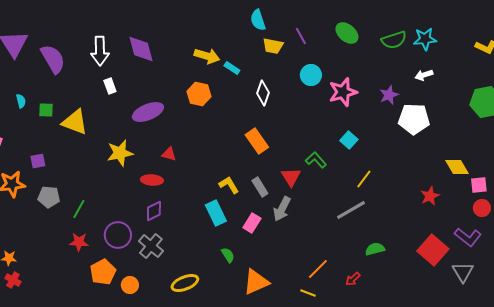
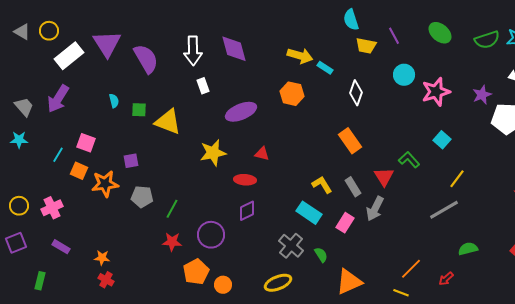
cyan rectangle: (216, 213) -> (309, 213), turned -30
gray cross: (151, 246) -> (291, 246), moved

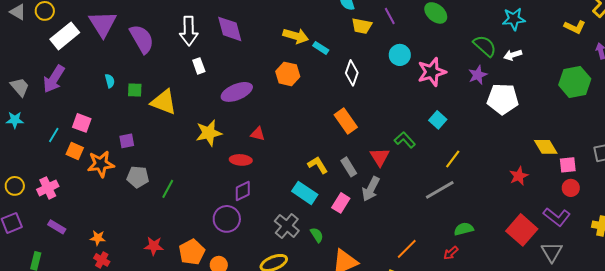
green semicircle: (487, 40) -> (485, 46), moved, turned -120
purple circle: (211, 235) -> (227, 219), moved
red star: (172, 242) -> (154, 246), moved
red arrow: (446, 279) -> (451, 253), moved

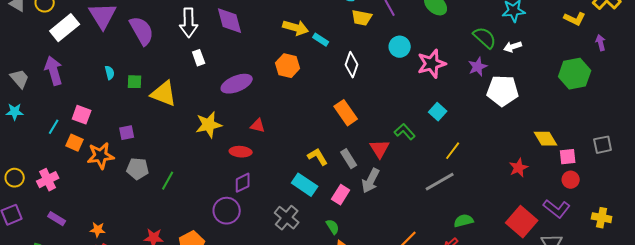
purple arrow: (54, 79) -> (54, 71), turned 132
green semicircle: (317, 235) -> (333, 227), moved

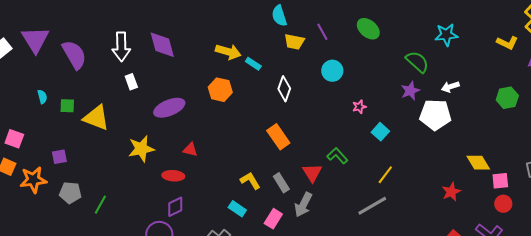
white arrow: (513, 47) -> (450, 87), moved
pink star: (432, 64) -> (359, 107), moved, size x0.5
green hexagon: (575, 74) -> (507, 98), size x0.7
cyan square: (438, 112) -> (380, 132), moved
cyan rectangle: (305, 185) -> (237, 209), size x0.7

